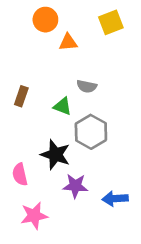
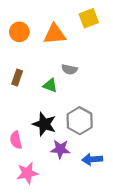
orange circle: (45, 20) -> (19, 32), moved
orange triangle: (68, 42) -> (55, 34), size x1.5
gray hexagon: (91, 132) -> (80, 121), moved

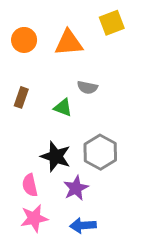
pink semicircle: (16, 140) -> (30, 185), moved
purple star: (60, 149) -> (76, 188), turned -30
blue arrow: (92, 159) -> (83, 225), moved

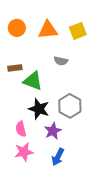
yellow square: (112, 23) -> (78, 31), moved
brown rectangle: (21, 97) -> (15, 68), turned 64
green triangle: (63, 108) -> (33, 81), moved, size x1.5
blue arrow: (83, 225) -> (58, 157), turned -60

